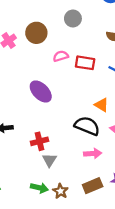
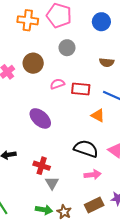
orange triangle: (102, 105) -> (98, 115), moved
red cross: (40, 141) -> (42, 166), turned 35

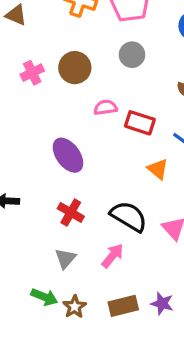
red cross: (42, 166) -> (71, 212), moved
pink arrow: (93, 175) -> (113, 256), moved, turned -56

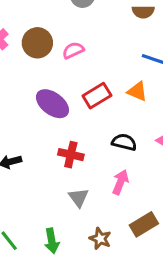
brown circle: (75, 68) -> (37, 43), moved
red rectangle: (140, 123) -> (97, 96), moved, turned -32
black semicircle: (129, 216) -> (124, 142), size x0.7
green arrow: (44, 297) -> (52, 241), moved, turned 75

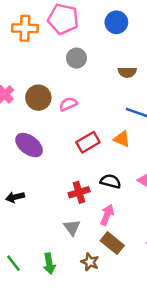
purple ellipse: (52, 104) -> (29, 145), moved
red cross: (71, 155) -> (79, 192), moved, turned -30
brown rectangle: (144, 224) -> (112, 243), moved, turned 70

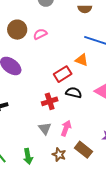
red rectangle: (88, 142) -> (63, 74), moved
pink arrow: (107, 215) -> (66, 128), moved
brown rectangle: (112, 243) -> (84, 150), moved

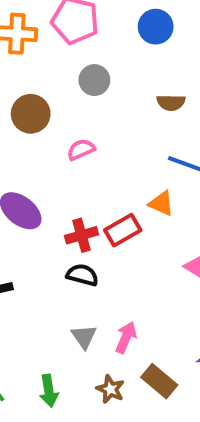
brown circle: (17, 30) -> (31, 114), moved
black semicircle: (74, 93) -> (82, 275), moved
red cross: (50, 101) -> (82, 235), moved

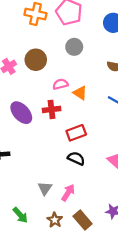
orange triangle: (161, 203) -> (80, 93), moved
red cross: (82, 235) -> (52, 109), moved
black semicircle: (82, 275) -> (76, 158), moved
green arrow: (49, 391) -> (20, 215), turned -42

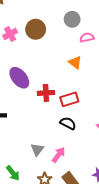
pink semicircle: (60, 84) -> (87, 38), moved
red cross: (52, 109) -> (46, 93), moved

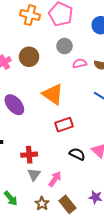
orange triangle: (75, 62) -> (53, 94), moved, size x1.6
red cross: (46, 93) -> (29, 155), moved
black semicircle: (68, 123) -> (77, 154), moved

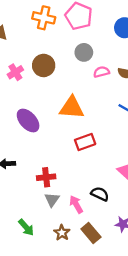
orange triangle: (53, 94) -> (72, 108), turned -30
black semicircle: (77, 154) -> (100, 194), moved
pink arrow: (55, 179) -> (76, 204), turned -63

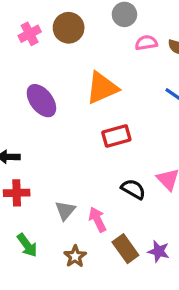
orange triangle: (72, 108) -> (102, 88), turned -32
red cross: (46, 177) -> (17, 193), moved
black semicircle: (100, 194) -> (133, 189), moved
brown rectangle: (91, 233) -> (125, 249), moved

